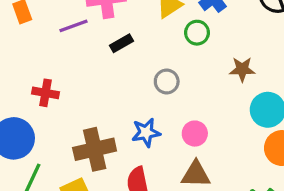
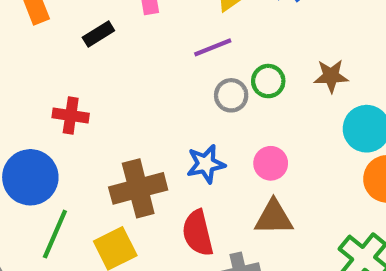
purple line: (74, 26) -> (213, 47), moved
green circle: (197, 33) -> (268, 81), moved
black rectangle: (121, 43) -> (98, 34), moved

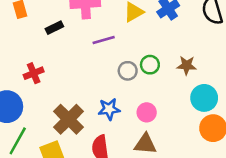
purple line: (213, 47) -> (104, 40), moved
red cross: (71, 115) -> (34, 73), turned -36
brown cross: (138, 188) -> (69, 119), turned -36

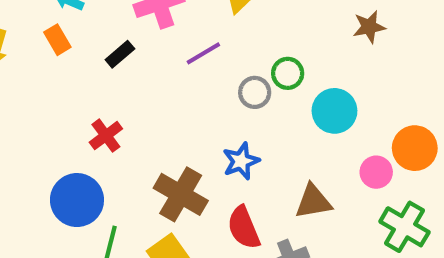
brown star: (187, 65) -> (369, 27), moved
cyan circle: (204, 98) -> (334, 111), moved
pink circle: (147, 112) -> (376, 172), moved

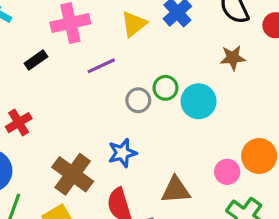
cyan circle: (334, 111) -> (199, 101), moved

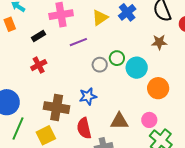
red cross: (19, 123) -> (39, 65), moved
orange circle: (259, 156) -> (158, 88), moved
pink circle: (227, 172) -> (149, 120), moved
brown cross: (73, 174) -> (57, 108), turned -30

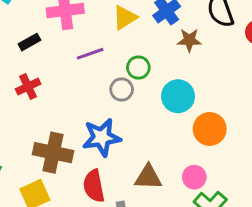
brown star: (159, 42) -> (189, 40), moved
green circle: (117, 58) -> (138, 68), moved
blue star: (88, 96) -> (102, 137), size x1.4

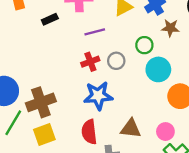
green circle: (138, 68) -> (144, 45), moved
red cross: (28, 87) -> (90, 62), moved
brown cross: (53, 153) -> (41, 102), moved, turned -36

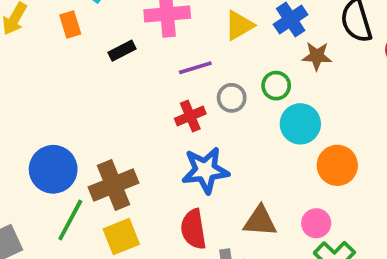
gray circle: (116, 61) -> (232, 98), moved

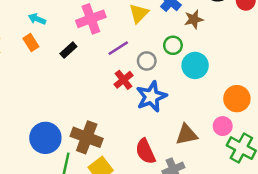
orange circle: (337, 165) -> (237, 99), moved
blue star: (205, 170) -> (151, 97), moved
brown cross: (113, 185) -> (87, 137), turned -32

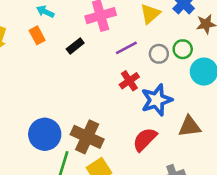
gray circle: (147, 61) -> (159, 54), moved
brown triangle: (186, 135) -> (190, 126), moved
red semicircle: (145, 151) -> (145, 139), moved, turned 65

